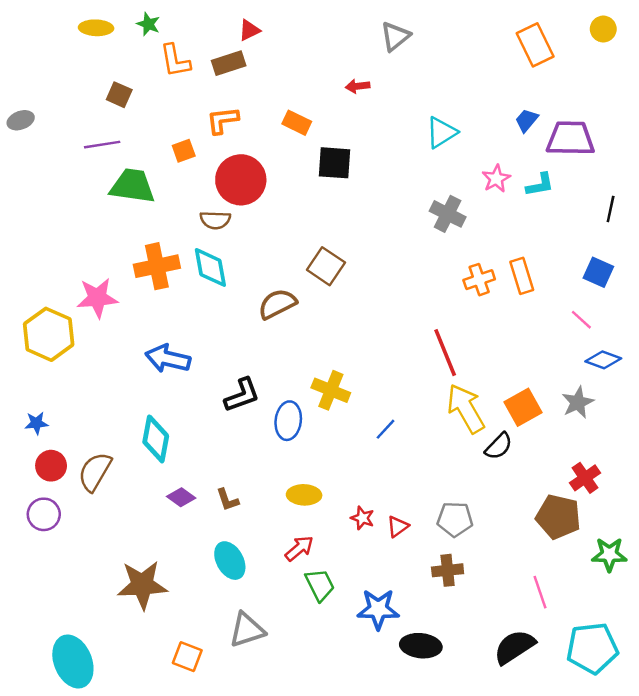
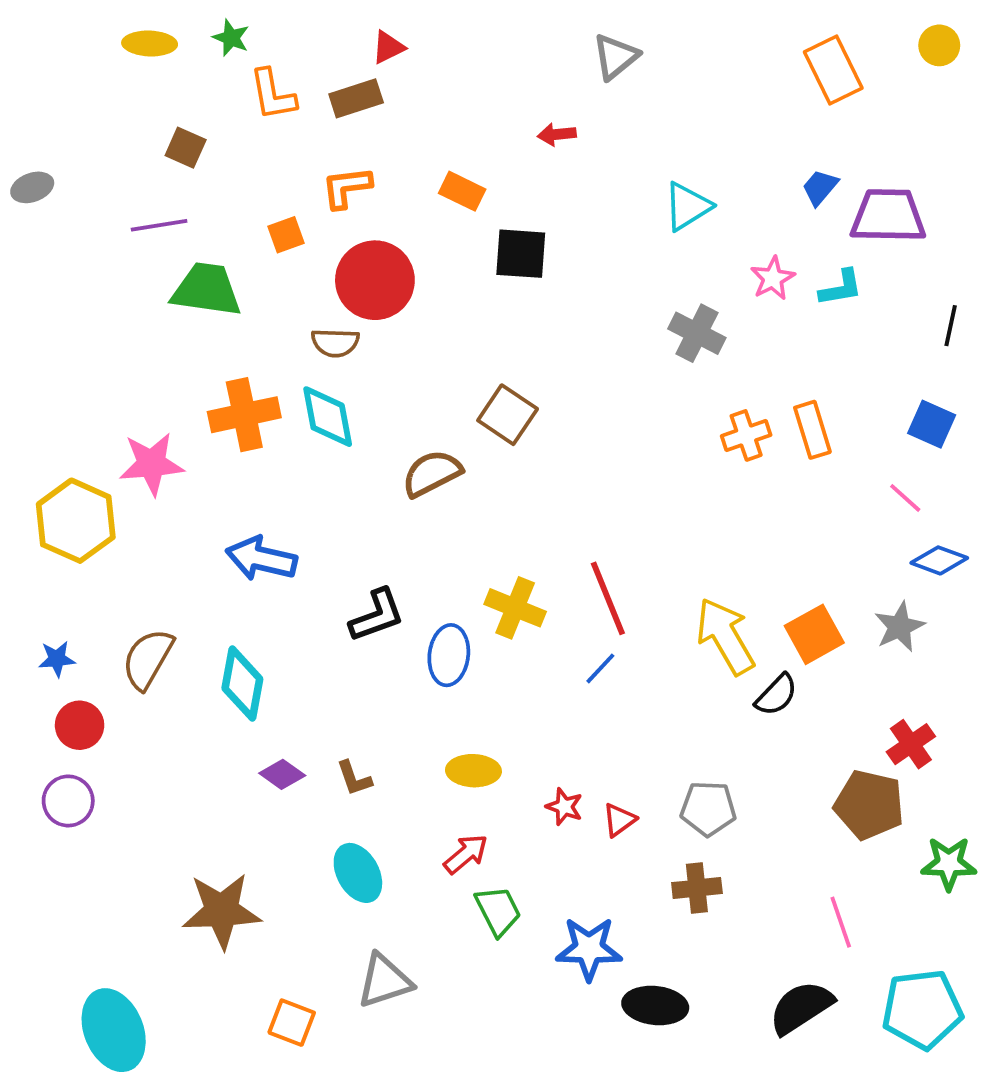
red line: (445, 353) -> (608, 598), moved
brown semicircle: (95, 472) -> (148, 659), moved

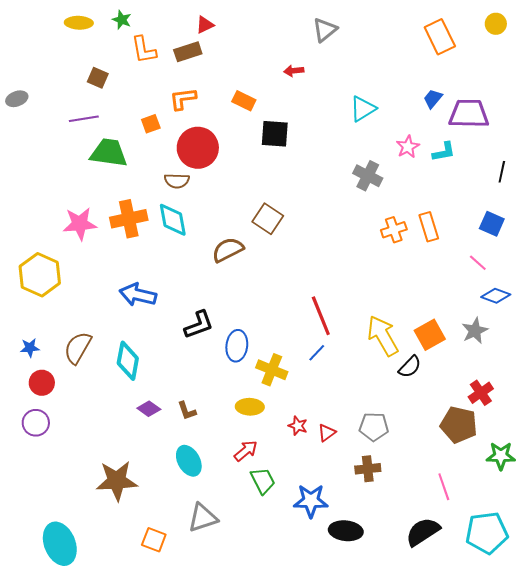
pink star: (152, 464) -> (80, 224), moved
yellow cross: (515, 608) -> (272, 370), moved

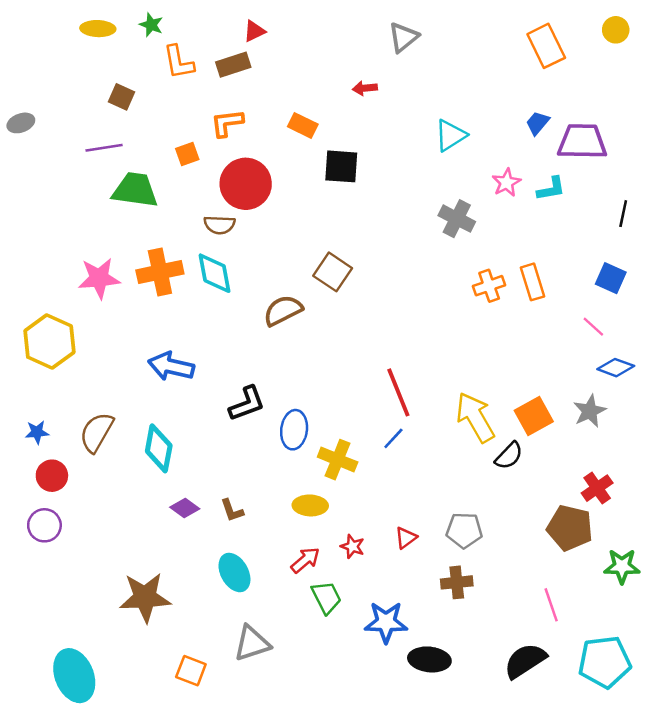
red star: (298, 426) -> (352, 546), moved

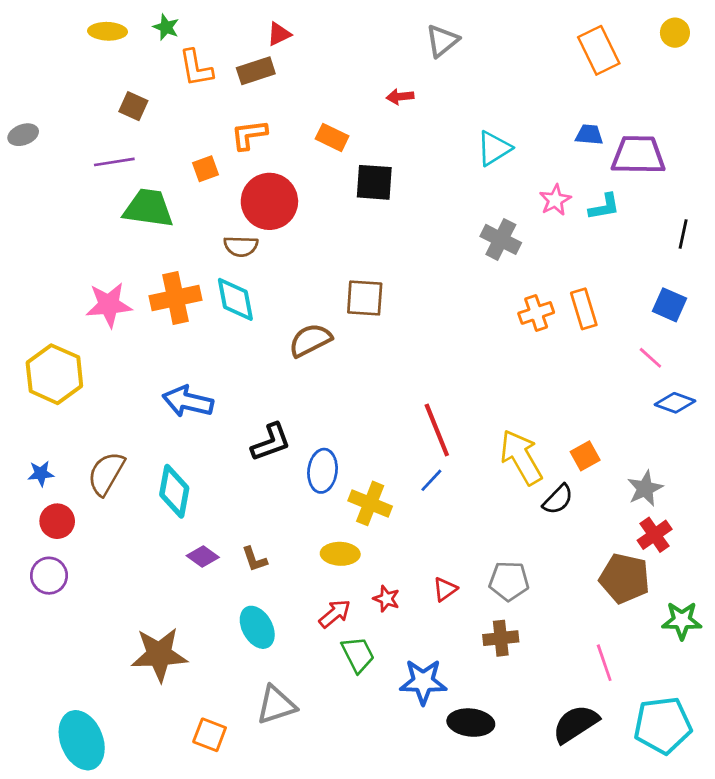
blue trapezoid: (537, 123) -> (589, 135), turned 55
brown square: (333, 272) -> (365, 298), turned -30
gray star: (590, 411) -> (645, 488), moved
orange square: (534, 416) -> (585, 456), size x0.7

